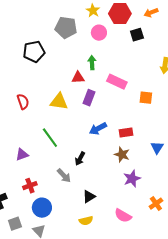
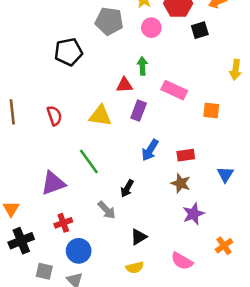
blue arrow: (98, 129) -> (150, 150), turned -30
purple triangle: (22, 155) -> (53, 183), size x1.5
gray square: (15, 224) -> (44, 271), turned 32

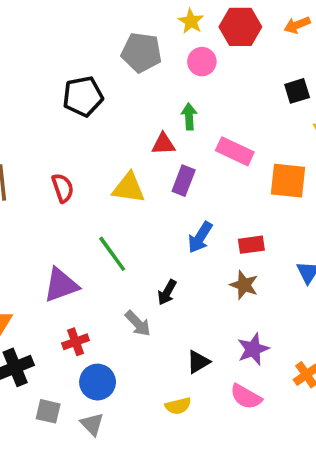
black square: (200, 30) -> (297, 91), moved
orange square: (211, 111) -> (288, 181), size x1.5
purple star: (193, 214) -> (253, 349), moved
black triangle: (139, 237) -> (198, 362), moved

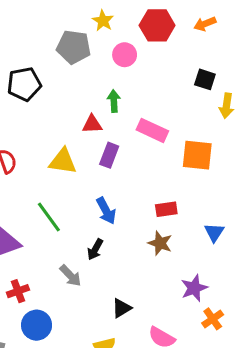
yellow star: (191, 21) -> (103, 21), moved
black square: (297, 91) -> (205, 79), turned 35
blue arrow: (200, 237) -> (106, 211), moved, turned -60
purple star: (253, 349) -> (194, 288), moved

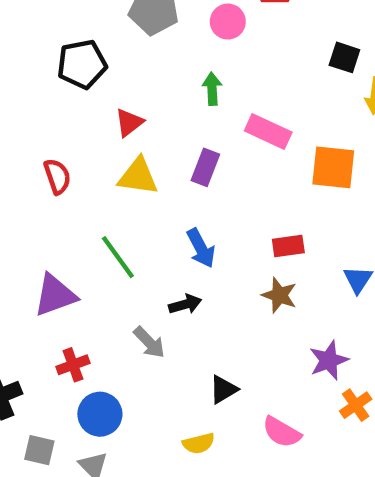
red triangle: (92, 124) -> (129, 123), moved, turned -35
black arrow: (95, 249) -> (185, 304), turned -135

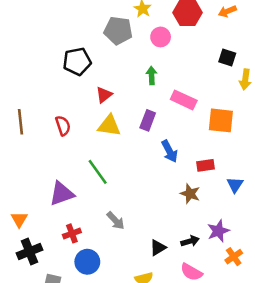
red rectangle: (288, 246) -> (205, 165), moved
blue arrow: (201, 248) -> (170, 151), moved
black arrow: (185, 304) -> (190, 241), moved

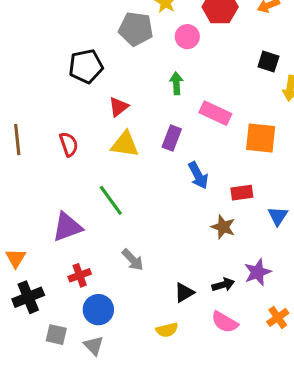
orange cross: (234, 257) -> (278, 317), moved

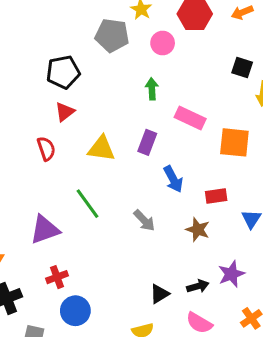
red triangle: (119, 107) -> (65, 112), moved
gray arrow: (133, 260) -> (144, 220), moved

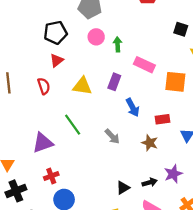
pink circle: (163, 43) -> (96, 37), moved

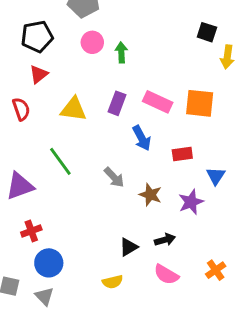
pink rectangle: (144, 65) -> (158, 102), moved
brown star: (150, 143) -> (150, 195), moved
purple star: (173, 174) -> (191, 202), moved

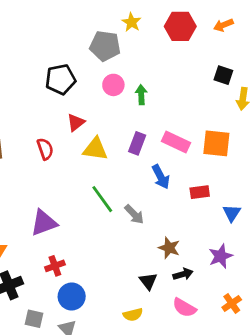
red triangle: (39, 74) -> (76, 122), moved
green line: (60, 161) -> (102, 199), moved
brown star: (150, 195) -> (169, 248), moved
purple star: (191, 202) -> (221, 256), moved
black triangle: (129, 247) -> (148, 281), turned -36

